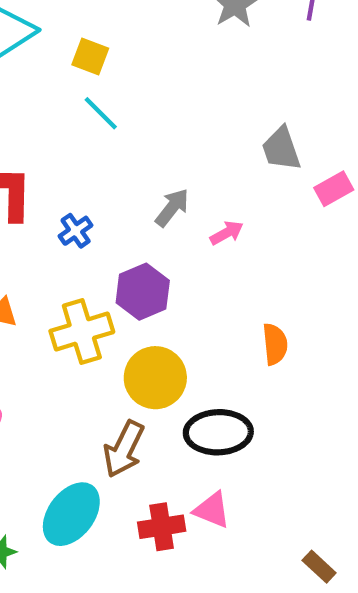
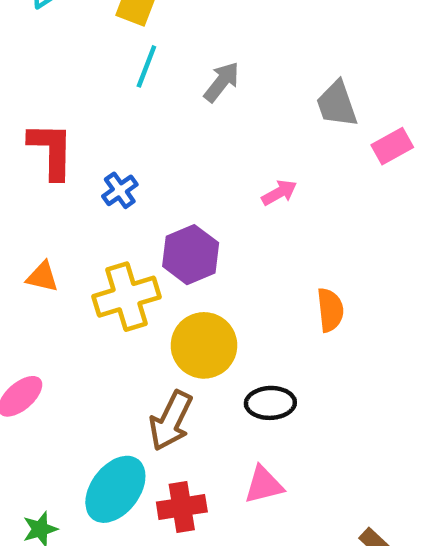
cyan line: (101, 113) -> (146, 66), turned 66
gray arrow: (172, 208) -> (222, 82), moved
black ellipse: (218, 432) -> (270, 403), size x0.7
pink triangle: (212, 510) -> (264, 485), turned -36
red cross: (162, 527) -> (182, 507), moved

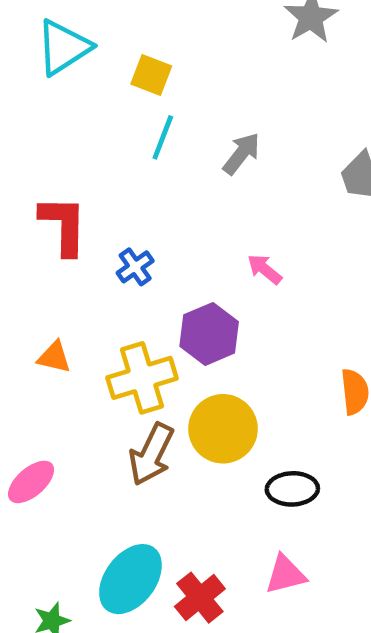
pink arrow: (279, 193) -> (265, 269), moved, turned -112
brown arrow: (171, 421) -> (151, 454), moved
red cross: (182, 507) -> (200, 598), turned -30

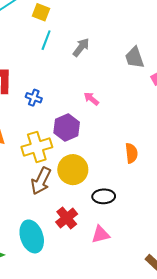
blue cross: (135, 267) -> (34, 98), turned -35
cyan ellipse: (130, 579) -> (32, 236), turned -56
red cross: (200, 598) -> (67, 218), moved

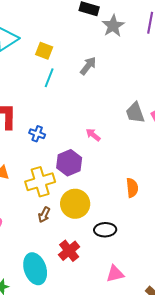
gray arrow: (81, 47) -> (88, 66), moved
gray trapezoid: (135, 58) -> (135, 113), moved
brown arrow: (41, 181) -> (44, 215), size x0.6
pink triangle: (101, 234) -> (115, 274), moved

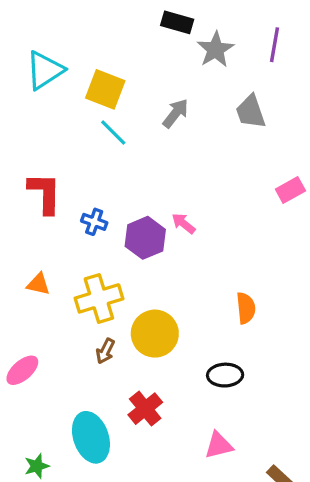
yellow square: (44, 51) -> (105, 89), size x1.4
cyan line: (49, 78) -> (113, 132), turned -66
gray trapezoid: (135, 113) -> (251, 112), moved
purple hexagon: (69, 163) -> (145, 238), moved
black ellipse: (105, 230) -> (225, 375), moved

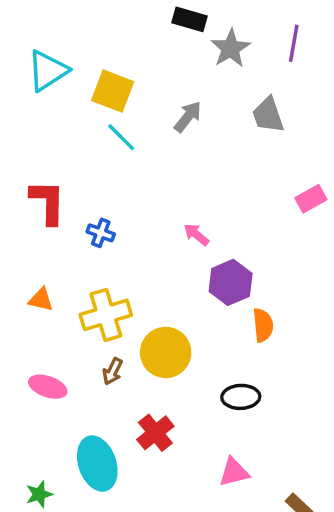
purple hexagon: (145, 238) -> (231, 282), moved
pink ellipse: (22, 370) -> (48, 387), moved, turned 60

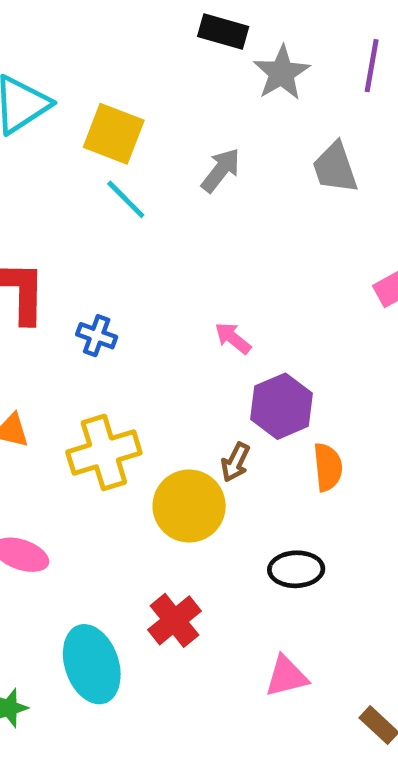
brown arrow: (113, 371) -> (235, 462), moved

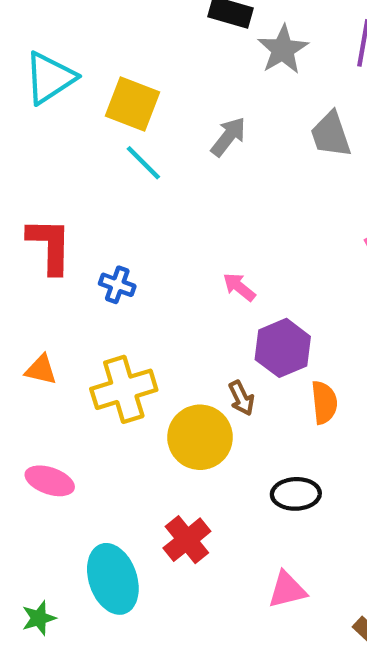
brown arrow: (235, 462) -> (241, 398), turned -52

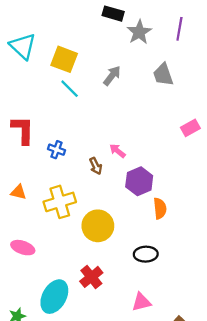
cyan triangle: (50, 78) -> (23, 46), turned -44
brown arrow: (241, 398) -> (96, 166), moved
cyan ellipse: (113, 579) -> (54, 297), turned 48

